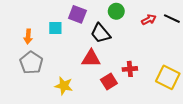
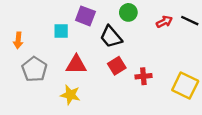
orange arrow: (28, 36) -> (18, 40), moved
red triangle: (91, 58) -> (76, 65), moved
red square: (109, 82) -> (117, 66), moved

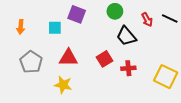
red arrow: (164, 22) -> (147, 20), turned 88
black trapezoid: (111, 37) -> (126, 36), moved
orange arrow: (18, 40) -> (21, 27), moved

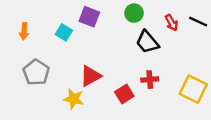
cyan square: (55, 28) -> (64, 32), turned 32
red triangle: (68, 58) -> (91, 76), moved, turned -30
red square: (105, 59) -> (124, 94), moved

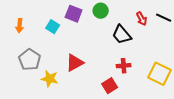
green circle: (134, 13) -> (101, 11), moved
red square: (124, 94) -> (110, 86), moved
yellow star: (74, 99) -> (50, 79), moved

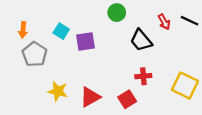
purple square: (74, 14) -> (85, 41), moved, turned -30
gray pentagon: (30, 60) -> (35, 54), moved
red triangle: (75, 63) -> (90, 97), moved

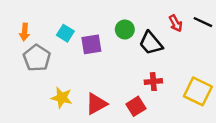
green circle: (117, 13) -> (125, 29), moved

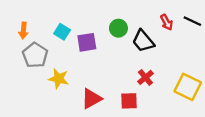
red cross: (153, 82) -> (145, 77), turned -35
yellow star: (62, 98) -> (59, 79), moved
red square: (136, 106) -> (129, 101), turned 30

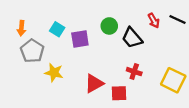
red cross: (145, 77) -> (134, 72), turned -32
red triangle: (91, 99) -> (94, 83), moved

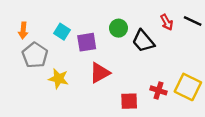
red cross: (134, 72) -> (158, 90), moved
red triangle: (94, 83) -> (100, 73), moved

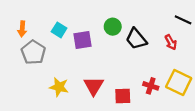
red arrow: (167, 22) -> (171, 42), moved
red triangle: (100, 73) -> (94, 86), moved, turned -30
yellow star: (58, 79) -> (59, 87), moved

